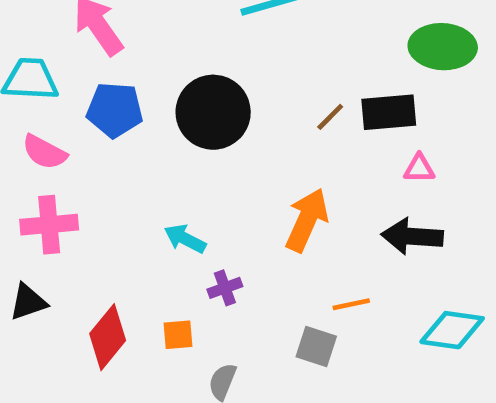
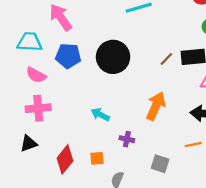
purple cross: (225, 288) -> (127, 139), moved, turned 32
orange line: (351, 304) -> (193, 145), moved

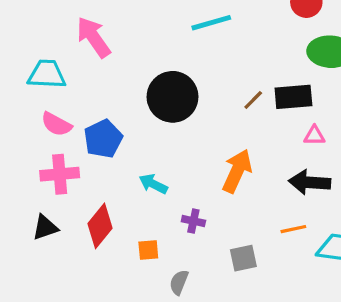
blue pentagon: (68, 56) -> (103, 139), moved, turned -30
red diamond: (65, 159) -> (100, 226), moved
gray square: (160, 164) -> (243, 258), turned -30

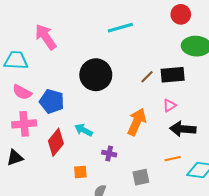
pink triangle: (314, 136) -> (170, 105), moved, turned -32
blue pentagon: (103, 139) -> (52, 101), turned -30
red diamond: (100, 226) -> (56, 142), moved

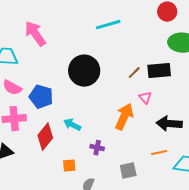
pink triangle: (170, 105) -> (145, 98), moved, turned -40

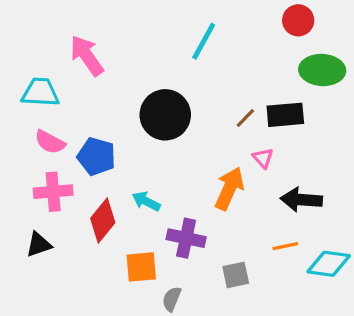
cyan line: (108, 25) -> (204, 41), turned -45
purple cross: (97, 148) -> (186, 238), size x1.6
orange square: (69, 166) -> (141, 267), size x1.5

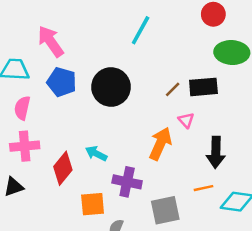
pink semicircle: (50, 142) -> (22, 108), turned 75
blue pentagon: (96, 156) -> (62, 82), moved
black arrow: (301, 200) -> (216, 152), turned -92
gray square: (236, 275) -> (165, 210), size x1.4

